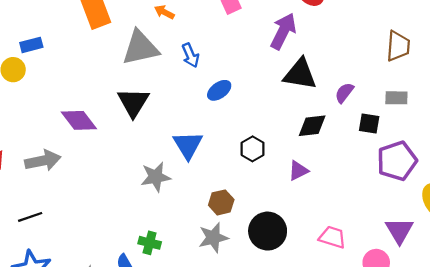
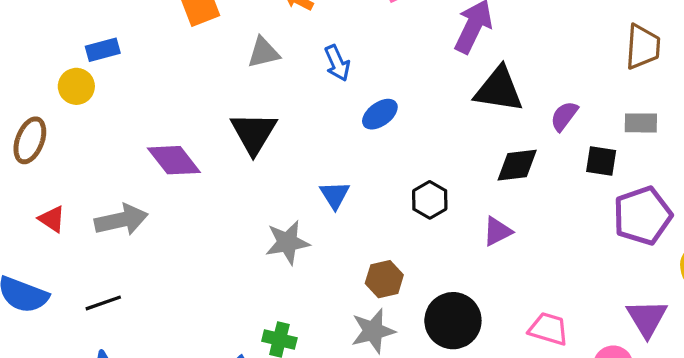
gray triangle: (140, 48) -> (263, 53), size x0.6
blue triangle: (188, 145) -> (335, 195), size x0.7

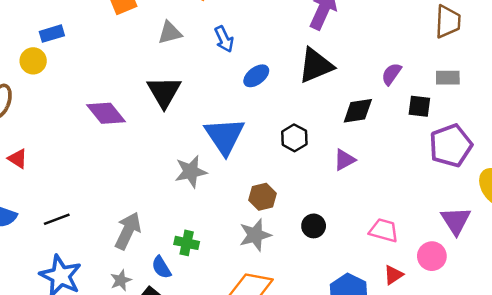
black triangle: (499, 89) -> (316, 65), moved, turned -30
blue triangle: (335, 195) -> (225, 136), size x1.8
gray arrow: (121, 220) -> (128, 231), moved, turned -51
black circle: (453, 321) -> (314, 226), size x0.6

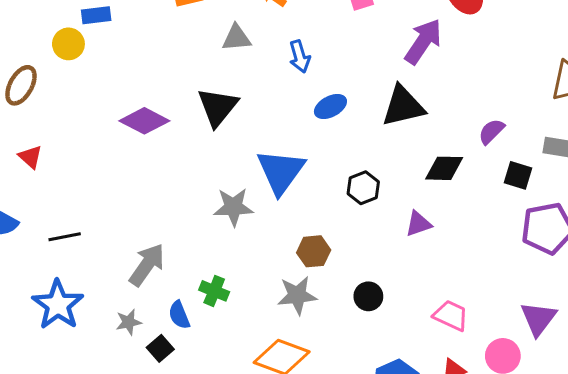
purple diamond: (106, 113) -> (144, 121), turned -33

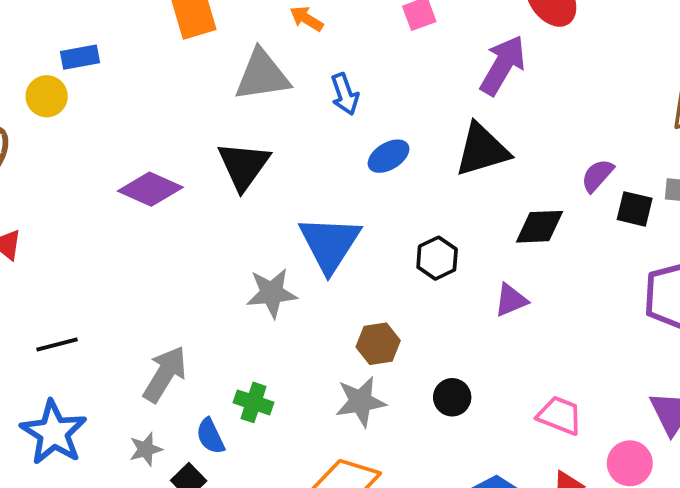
gray triangle: (236, 38) -> (262, 75), size x1.5
black square: (518, 175) -> (635, 209), moved

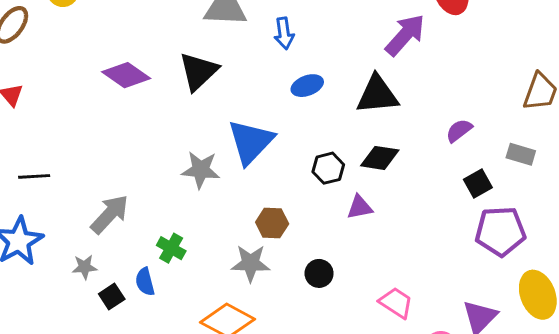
black square: (635, 209) -> (478, 183), moved, turned 36
black diamond: (539, 227) -> (380, 158), moved
purple triangle: (511, 300) -> (360, 207), moved
blue semicircle: (210, 436) -> (145, 282), moved

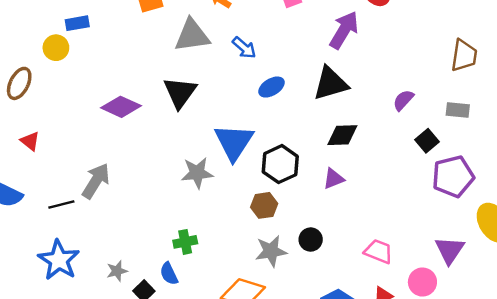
blue arrow: (284, 33) -> (244, 48), turned -30
black hexagon: (328, 168) -> (280, 164), moved, size x1.4
gray arrow: (110, 214) -> (96, 181), moved
green cross: (171, 248) -> (185, 242), turned -30
gray star: (251, 263) -> (271, 251), moved

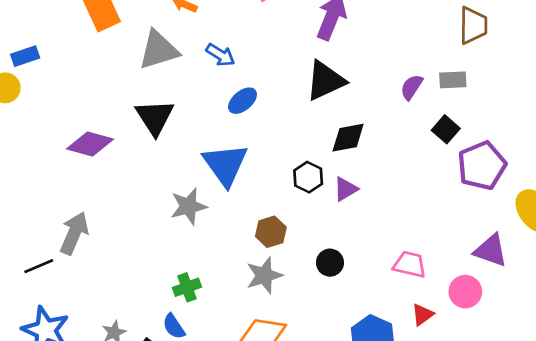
blue ellipse: (271, 87) -> (243, 101), moved
gray rectangle: (458, 110) -> (453, 80), moved
black hexagon: (280, 164) -> (308, 177), moved, size x0.7
purple triangle: (450, 250) -> (491, 250), turned -36
gray star: (271, 251) -> (264, 275), moved

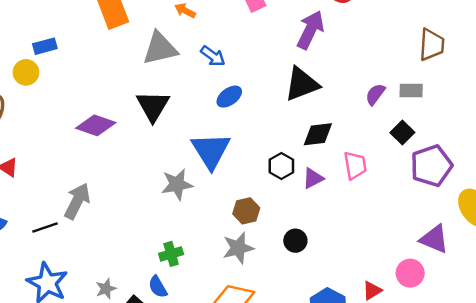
pink trapezoid: (410, 264) -> (355, 165), moved, turned 64

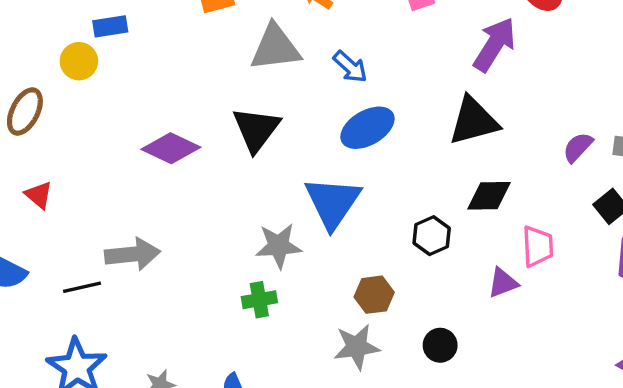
blue ellipse: (229, 97) -> (367, 128), size x1.4
purple triangle: (313, 178) -> (503, 283), moved
gray arrow: (77, 201) -> (132, 254), turned 51
green cross: (171, 254) -> (259, 300), moved

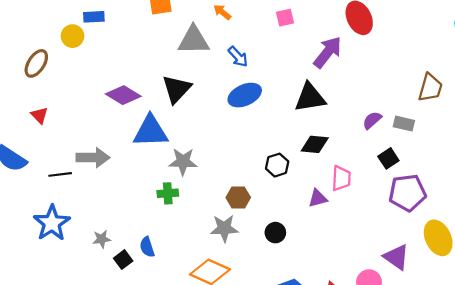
blue triangle: (333, 202) -> (151, 131), moved, turned 48

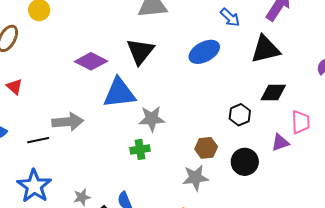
blue arrow: (238, 57) -> (230, 17), moved
black circle: (275, 233) -> (245, 162), moved, size x1.4

